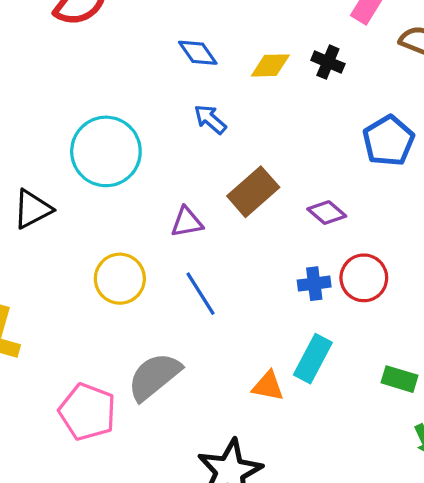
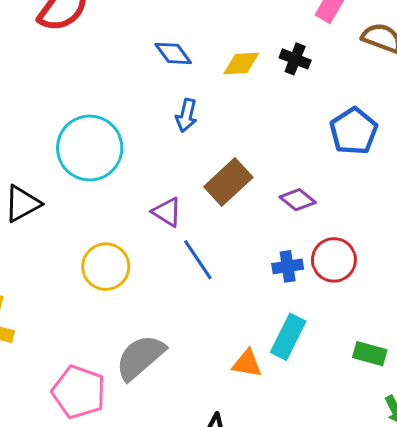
blue arrow: (210, 119) -> (186, 115), turned -116
purple triangle: (187, 222) -> (167, 212), turned 44
blue line: (200, 294) -> (198, 260), moved

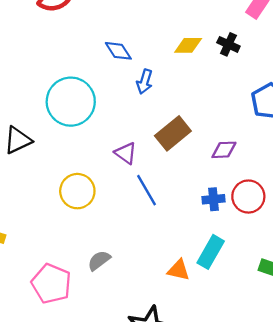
blue diamond: (173, 53) -> (118, 51), moved
purple diamond: (298, 200) -> (224, 150), turned -45
gray semicircle: (140, 357) -> (99, 260), size x0.6

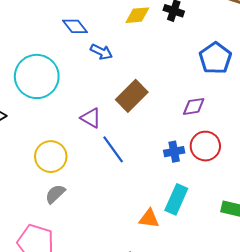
blue arrow: (145, 82) -> (101, 52), turned -75
purple diamond: (224, 150) -> (194, 106), moved
gray semicircle: (99, 260) -> (55, 194), moved

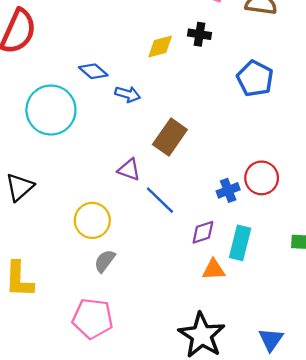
cyan circle: (37, 76) -> (51, 110), moved
purple diamond: (194, 106) -> (203, 232), moved

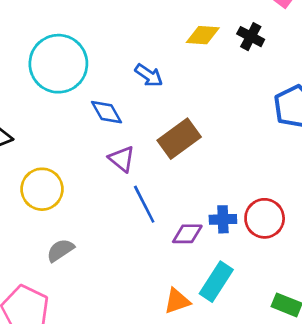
blue diamond: (93, 71) -> (106, 112), moved
yellow circle: (92, 220) -> (42, 189), moved
purple diamond: (203, 232) -> (187, 234), moved
orange triangle: (214, 270) -> (177, 301), turned -35

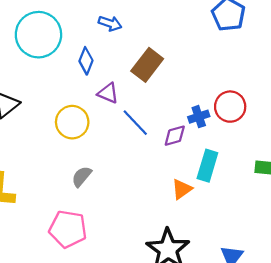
blue diamond: (106, 112) -> (86, 61), turned 68
yellow circle: (42, 189) -> (72, 122), moved

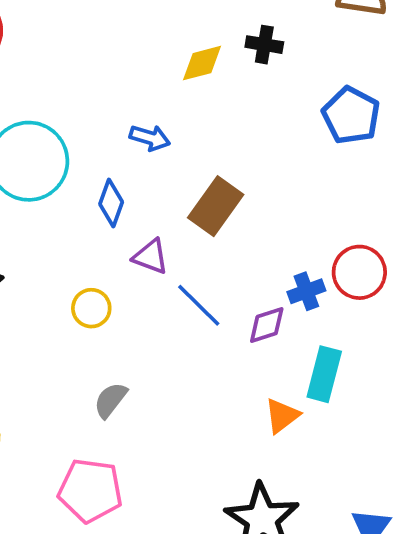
yellow circle: (72, 122) -> (91, 308), size x0.7

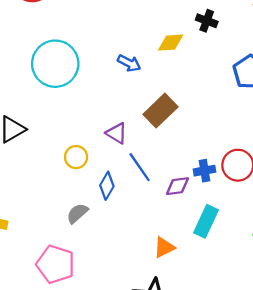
yellow diamond: (202, 63) -> (171, 43), moved
blue diamond: (111, 203) -> (107, 186), moved
orange triangle: (282, 416) -> (164, 247), moved

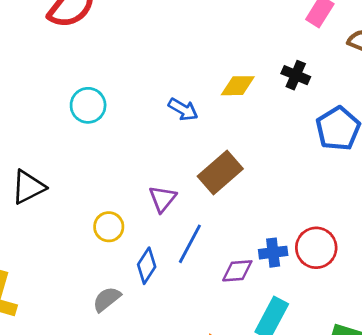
black cross: (207, 21) -> (296, 75), moved
cyan circle: (55, 64) -> (88, 105), size x0.6
purple triangle: (117, 133) -> (162, 199), turned 35
blue line: (140, 167) -> (190, 244), turned 60

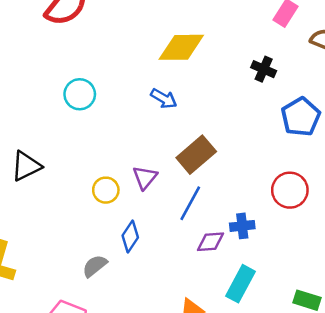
yellow diamond: (238, 86) -> (181, 47), moved, size x1.5
yellow circle: (109, 227) -> (106, 190), moved
blue line: (190, 244) -> (190, 203), moved
red circle: (316, 248) -> (290, 190), moved

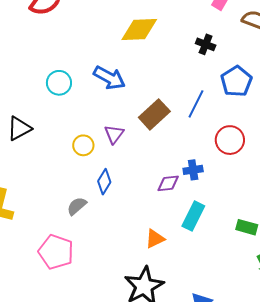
cyan circle: (80, 94) -> (59, 83), moved
blue arrow: (164, 99) -> (109, 78), moved, size x1.5
blue line: (190, 203) -> (196, 104), moved

